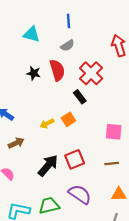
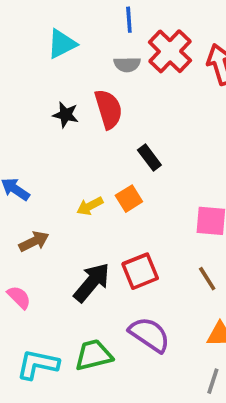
cyan triangle: (32, 34) -> (62, 44), turned -42
gray semicircle: (67, 46) -> (127, 64), turned 32
red cross: (91, 73) -> (170, 51), moved
brown line: (112, 163) -> (207, 279), turned 64

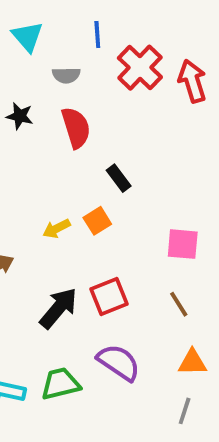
cyan triangle: (62, 44) -> (27, 36), moved, turned -44
gray semicircle: (127, 64) -> (66, 75), moved
black star: (66, 115) -> (20, 116), moved

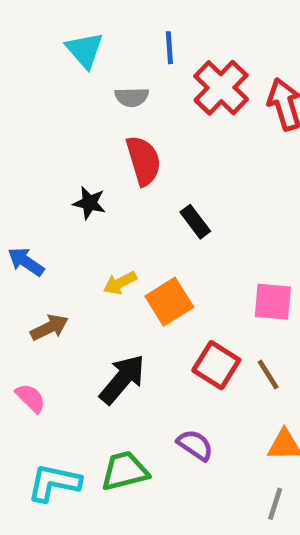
black star: (20, 116) -> (89, 203), moved
orange square: (97, 221) -> (169, 302), moved, size x1.4
red square: (109, 296) -> (216, 365), moved, turned -36
purple semicircle: (119, 362) -> (195, 445), size x0.7

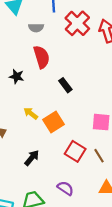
yellow arrow: (120, 283) -> (31, 113), turned 64
black arrow: (122, 379) -> (32, 158), size x0.7

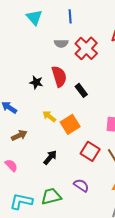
red cross: (77, 23) -> (86, 48), moved
gray semicircle: (36, 28) -> (61, 43), moved
red semicircle: (42, 57) -> (59, 76), moved

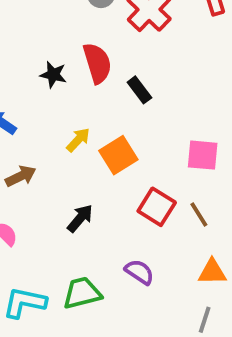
yellow arrow: (49, 116) -> (78, 140), turned 96

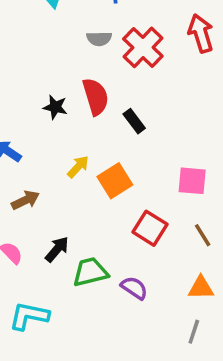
brown line: (199, 214) -> (203, 235), moved
black arrow: (80, 218) -> (57, 249), moved
green trapezoid: (82, 293) -> (90, 272), moved

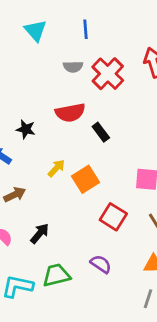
red semicircle: (96, 97) -> (70, 113), turned 96
black star: (55, 107) -> (26, 129), moved
green trapezoid: (90, 272) -> (56, 275), moved

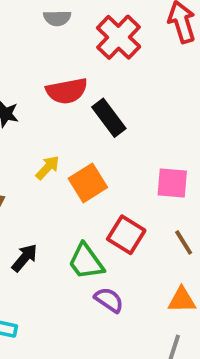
gray semicircle: (73, 67) -> (57, 18), moved
black rectangle: (101, 132) -> (109, 118), size x1.4
green trapezoid: (56, 275) -> (86, 262), moved, turned -112

